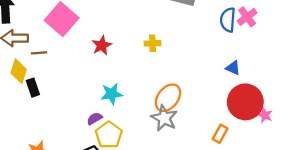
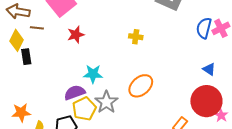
red star: (102, 45) -> (76, 35), moved
blue triangle: (233, 68) -> (209, 69), moved
gray star: (164, 118) -> (106, 102), moved
purple semicircle: (95, 119) -> (75, 93), size x1.5

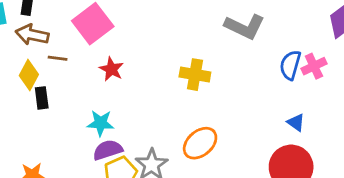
red star: (76, 35) -> (111, 69), turned -30
yellow cross: (136, 37) -> (195, 75), size x1.5
cyan star: (93, 74) -> (101, 123), moved

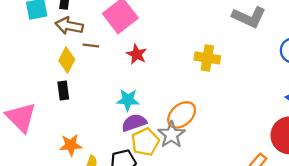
black rectangle: (42, 98) -> (63, 90), moved
orange ellipse: (200, 143) -> (182, 115), moved

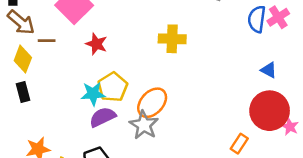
brown arrow: (69, 26) -> (21, 22), turned -144
yellow pentagon: (145, 142) -> (113, 87), moved

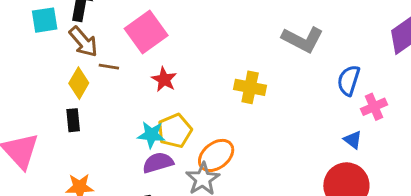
pink cross: (278, 17) -> (374, 107), moved

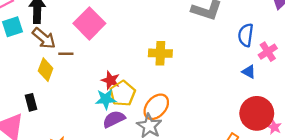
red star: (164, 79) -> (111, 80), moved
yellow cross: (250, 87) -> (160, 53), moved
black rectangle: (73, 120) -> (31, 102), moved
blue triangle: (353, 140) -> (249, 72), moved

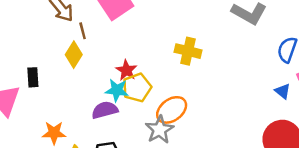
brown line: (66, 54) -> (83, 31), turned 64
yellow diamond: (46, 70) -> (74, 55), moved
purple semicircle: (114, 119) -> (105, 110), moved

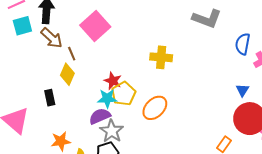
black rectangle: (33, 77) -> (50, 98), moved
blue triangle: (283, 91) -> (242, 90), moved, turned 32
gray star: (160, 130) -> (112, 131), moved

